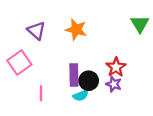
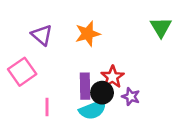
orange star: (76, 30) -> (88, 34), turned -30
red star: (116, 67) -> (112, 77), moved
cyan semicircle: (81, 95) -> (93, 110), size x1.5

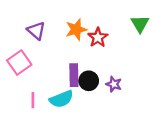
red star: (112, 77) -> (98, 37), moved
pink line: (47, 107) -> (33, 100), moved
cyan semicircle: (93, 110) -> (61, 99), moved

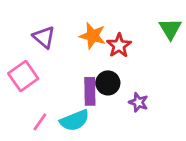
orange star: (76, 29) -> (93, 36), turned 30
black circle: (89, 81) -> (108, 83), moved
pink line: (33, 100) -> (40, 122), turned 35

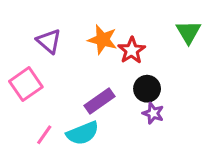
black circle: (108, 83) -> (147, 89), moved
purple rectangle: (90, 91) -> (99, 101), turned 56

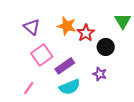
pink square: (26, 84) -> (42, 55), moved
black circle: (147, 89) -> (106, 47), moved
cyan semicircle: (83, 133) -> (70, 87), moved

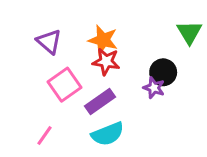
red star: (86, 33) -> (106, 62), moved, turned -30
purple star: (100, 74) -> (154, 88), moved

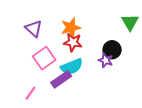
orange star: (103, 40) -> (71, 27), turned -30
purple rectangle: (100, 102) -> (61, 79), moved
cyan semicircle: (108, 134) -> (72, 67), moved

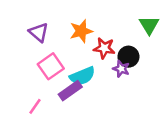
red star: (73, 42) -> (104, 48), moved

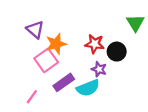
orange star: (81, 31) -> (56, 44), moved
purple star: (121, 69) -> (99, 69), moved
cyan semicircle: (82, 76) -> (88, 88), moved

